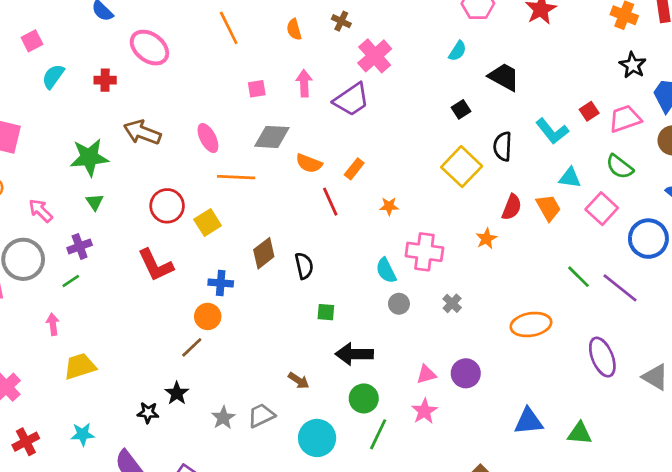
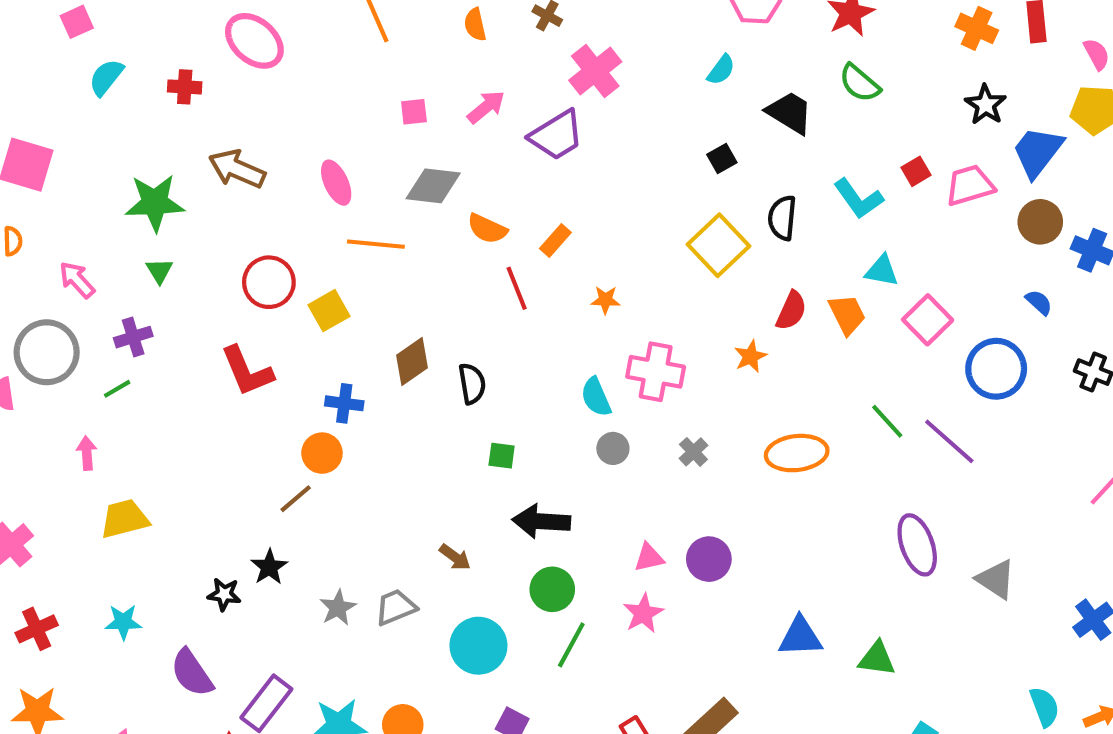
pink arrow: (304, 83) -> (486, 107), turned 50
green semicircle: (620, 167) -> (859, 83), moved
orange ellipse: (531, 324) -> (797, 453), moved

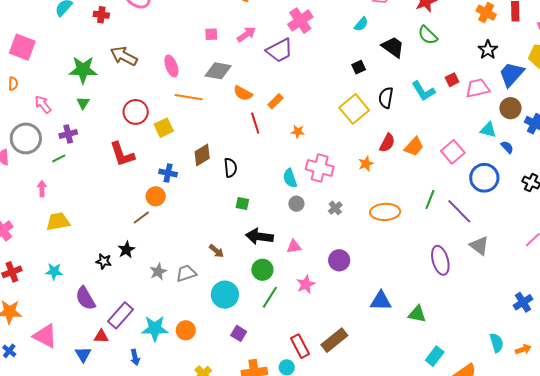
cyan triangle: (882, 271) -> (488, 130), moved
orange trapezoid: (847, 314) -> (414, 147), turned 65
green line: (887, 421) -> (430, 200), turned 60
pink triangle: (649, 558) -> (294, 247), moved
gray triangle: (996, 579) -> (479, 246), moved

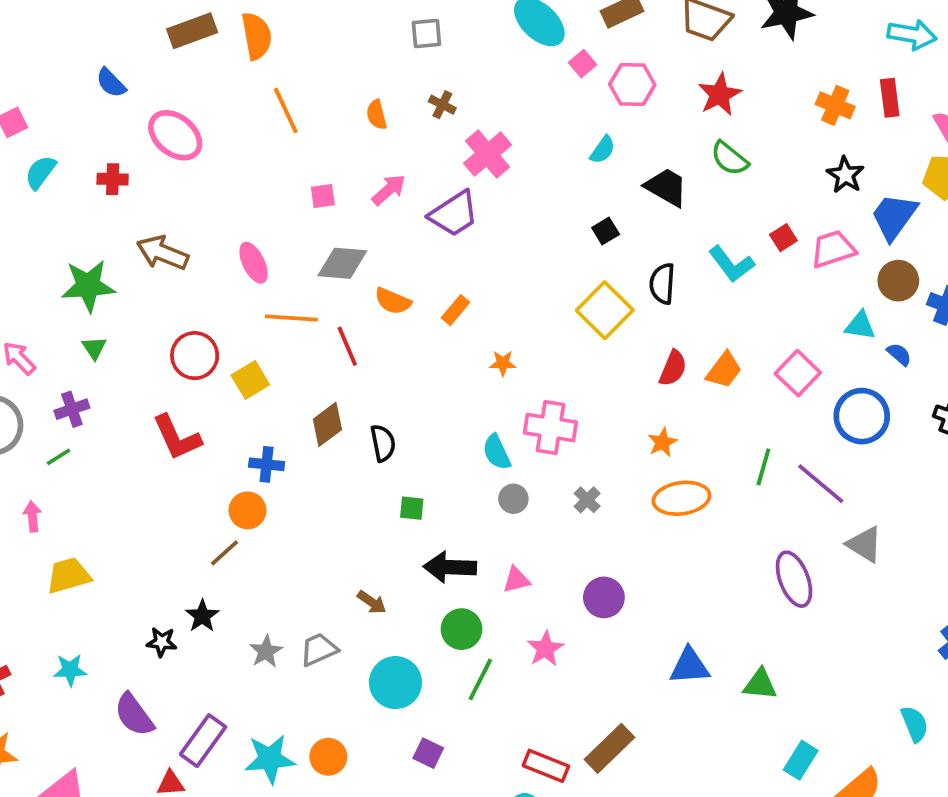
red line: (255, 123) -> (347, 346), moved
orange star: (366, 164) -> (662, 442), moved
red rectangle: (300, 346) -> (546, 766), turned -35

